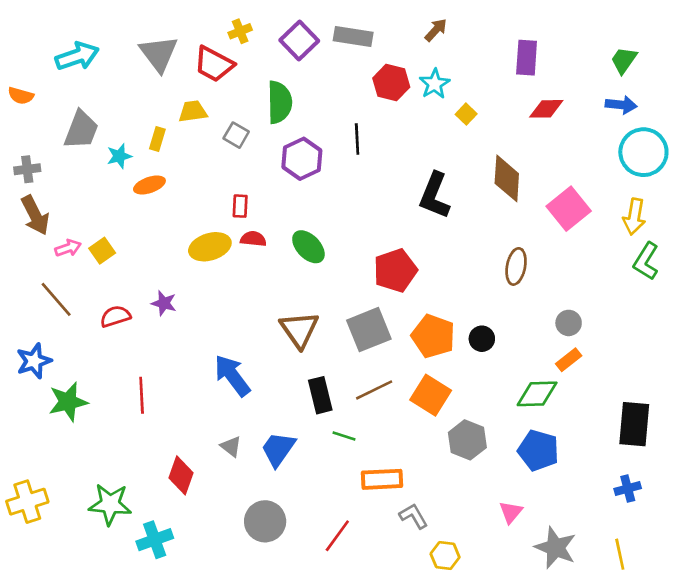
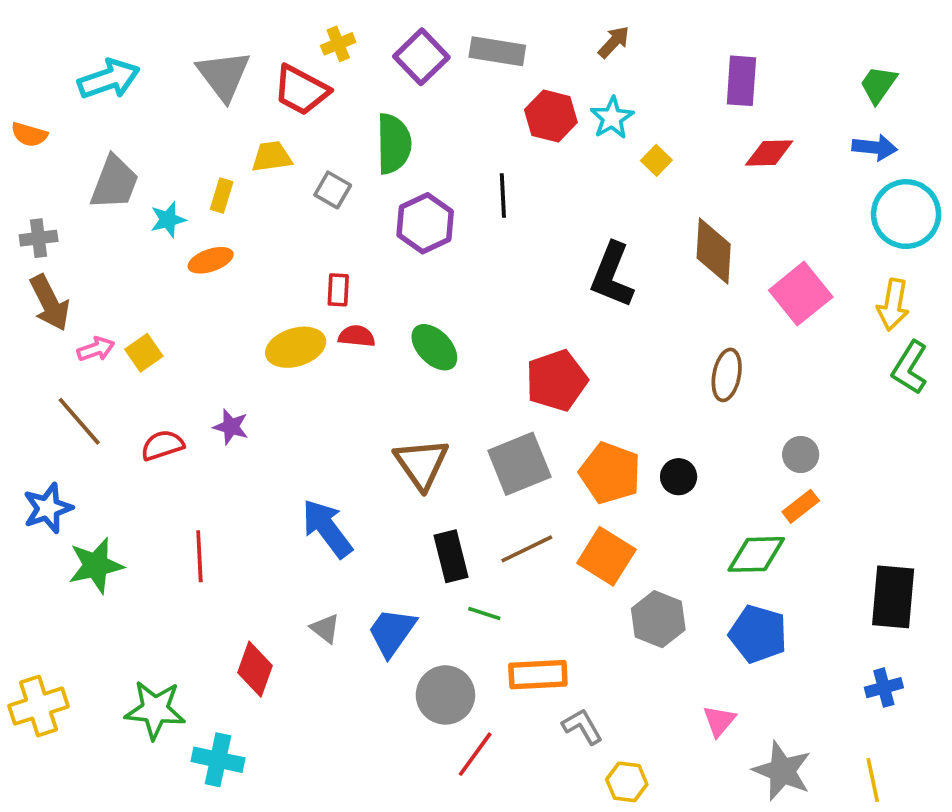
gray circle: (265, 521) -> (445, 695), moved
cyan cross: (155, 540) -> (218, 760), turned 32

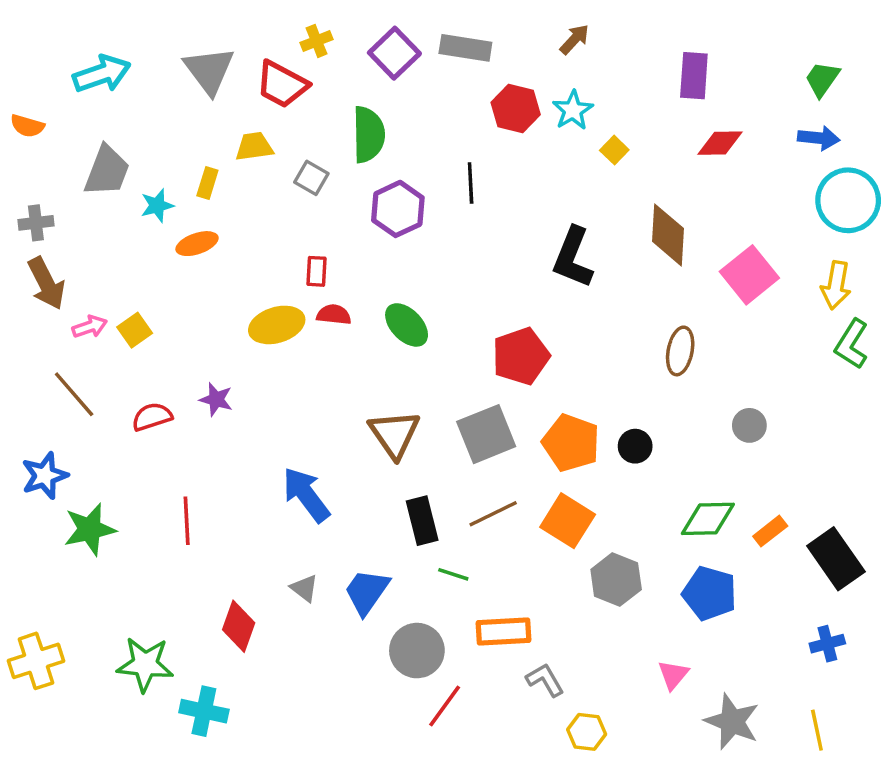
orange rectangle: (801, 506) -> (770, 531), moved
black rectangle: (893, 597) -> (836, 559), turned -40

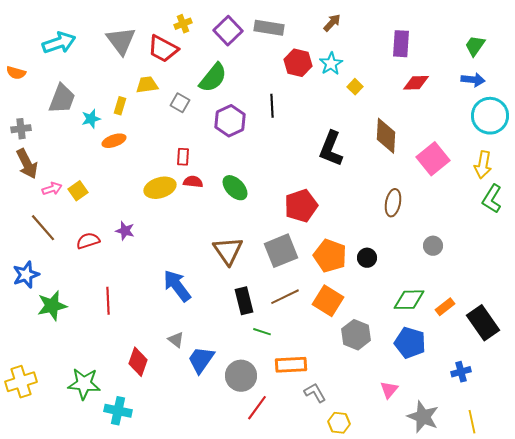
green semicircle: (368, 134) -> (213, 78), turned 40
blue trapezoid: (367, 592) -> (201, 360), moved
blue cross: (827, 644) -> (461, 372), moved

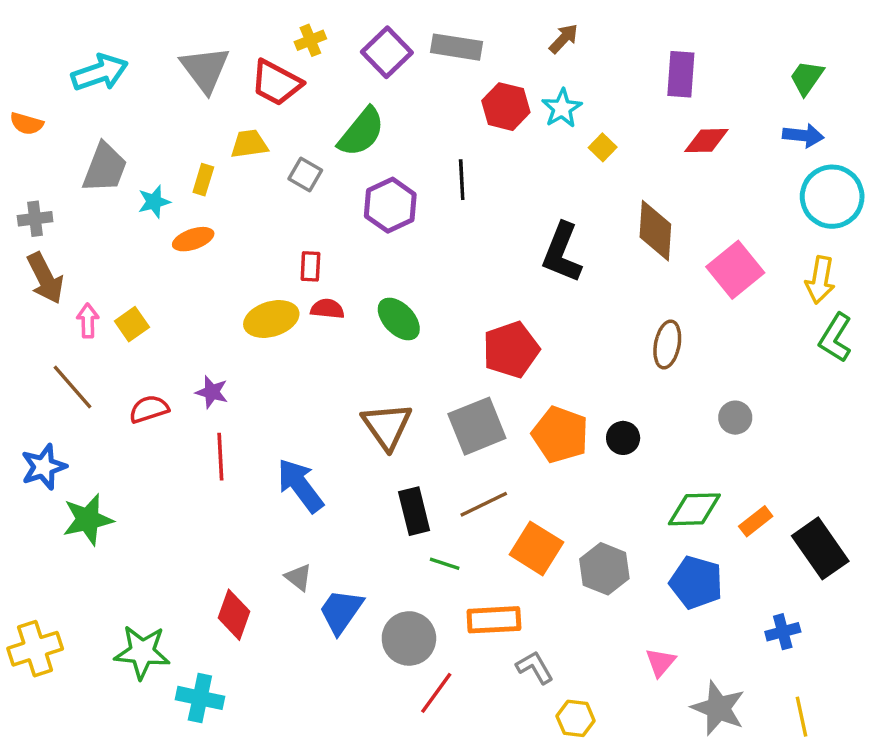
pink arrow: (52, 189) -> (88, 321), turned -72
red line: (108, 301) -> (220, 457), moved
orange square: (328, 301) -> (536, 548), moved

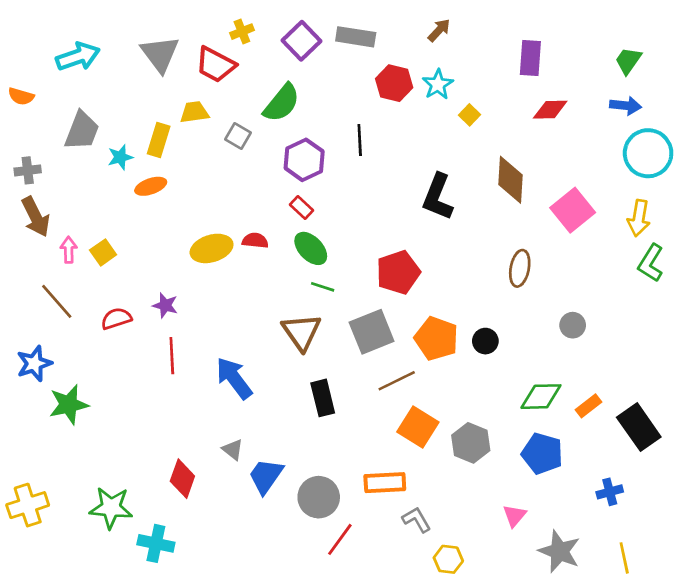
yellow rectangle: (203, 180) -> (159, 140), size x1.4
red rectangle: (310, 266) -> (301, 207), moved, turned -50
brown line: (484, 504) -> (397, 381), moved
green line: (445, 564) -> (323, 287), moved

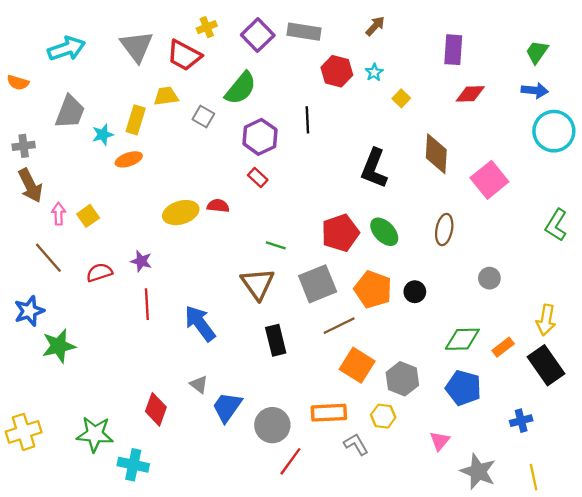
cyan star: (438, 84) -> (374, 72), size x0.7
yellow arrow: (639, 218) -> (546, 320), moved
green ellipse: (311, 248) -> (384, 232), moved
yellow hexagon: (448, 559) -> (383, 416), moved

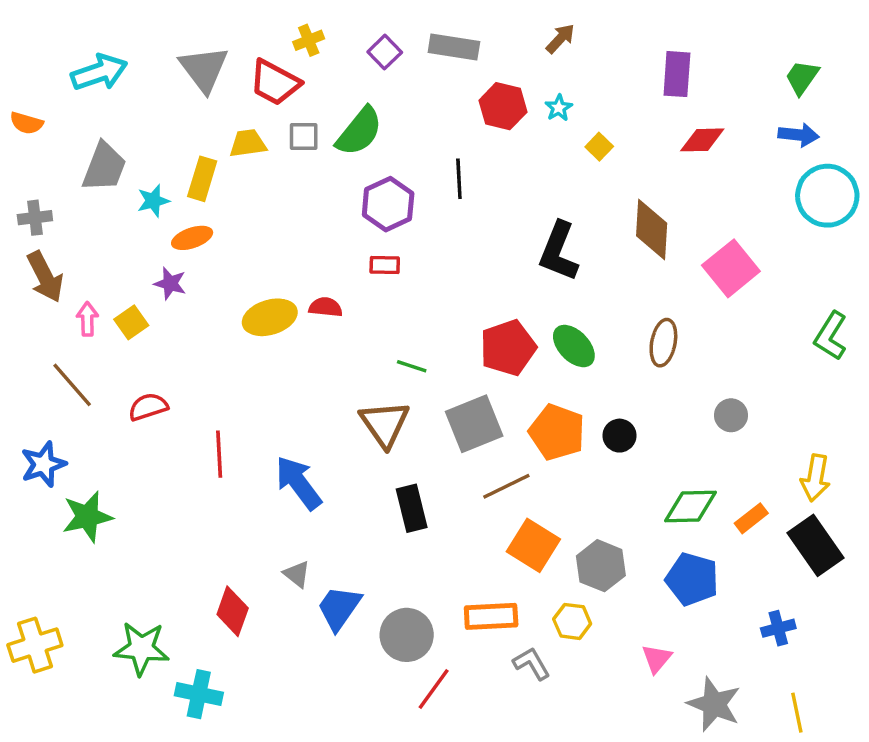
purple square: (258, 35) -> (385, 52), size x0.7
gray square: (203, 116) -> (304, 137), moved, turned -30
red rectangle: (258, 178) -> (385, 265), turned -42
purple star: (141, 261) -> (170, 284), moved

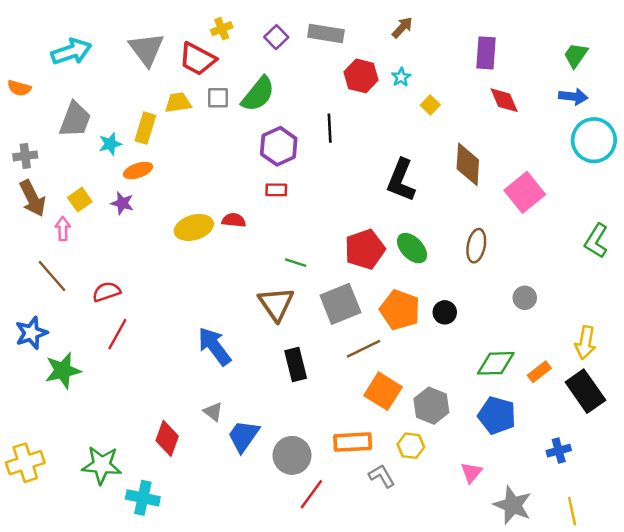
red diamond: (702, 140) -> (504, 100), turned 68
yellow square: (131, 322) -> (80, 200), moved
red line: (219, 454) -> (117, 334), moved, turned 32

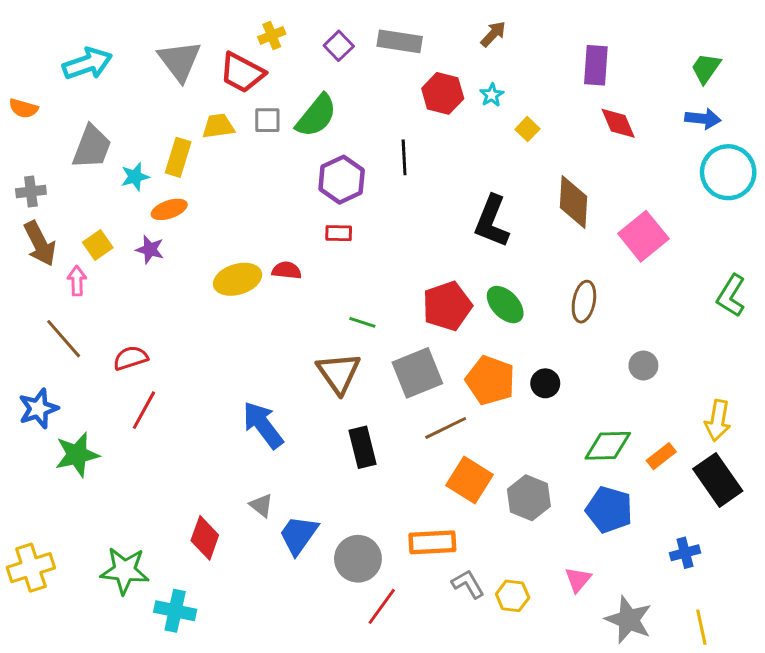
yellow hexagon: (411, 446) -> (513, 596), moved

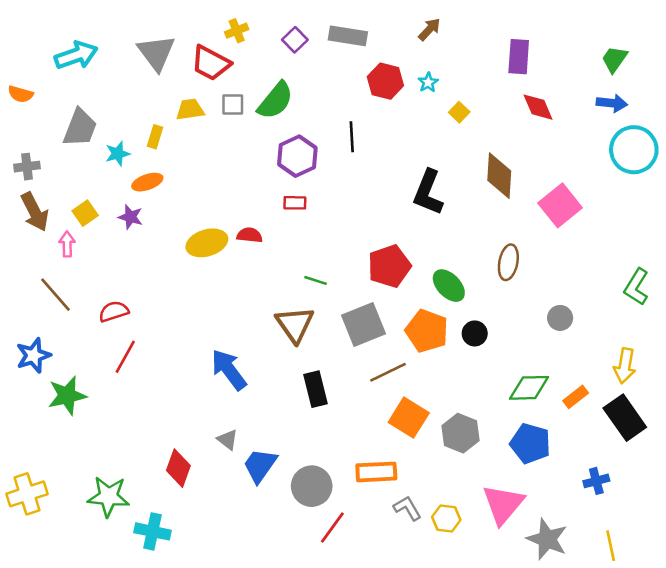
yellow rectangle: (178, 157) -> (155, 137), size x0.7
green L-shape: (731, 296) -> (636, 287), moved
green ellipse: (505, 305) -> (449, 286), moved
pink triangle: (578, 580) -> (503, 504), size x1.8

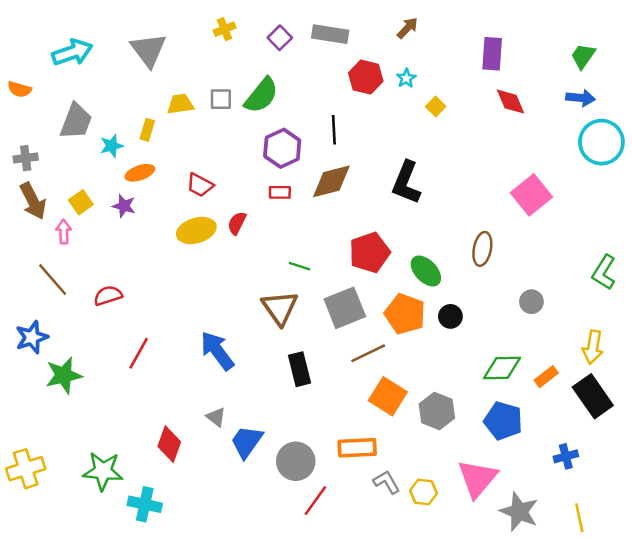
red trapezoid: (211, 63) -> (200, 185), moved, size x0.7
brown diamond: (499, 176) -> (331, 181), moved, turned 72
red semicircle: (250, 235) -> (237, 223), turned -70
red line: (125, 357) -> (139, 353), moved

